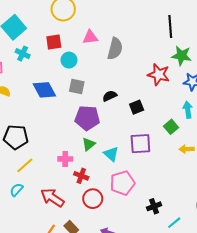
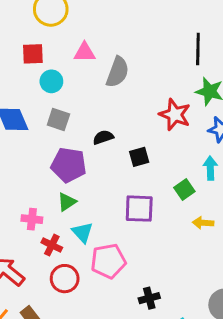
cyan triangle: (111, 154) -> (82, 232), moved

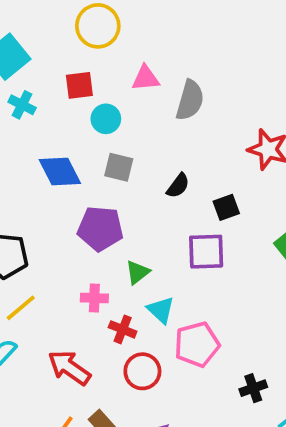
black semicircle: (103, 137) -> (178, 186), turned 150
purple pentagon: (69, 165) -> (100, 228), moved
purple square: (139, 209) -> (206, 252), moved

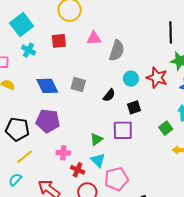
cyan circle: (106, 119) -> (131, 79), moved
purple pentagon: (100, 228) -> (48, 121), moved
green triangle: (138, 272) -> (96, 139), moved

